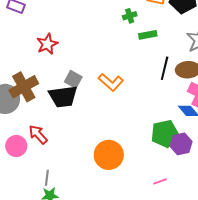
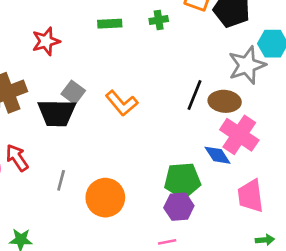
green rectangle: (148, 35) -> (110, 24), moved
purple hexagon: (181, 144) -> (179, 207), moved
gray line: (47, 178) -> (61, 180), moved

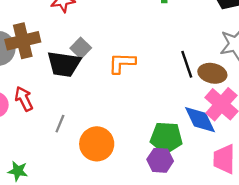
black line: (194, 95) -> (187, 64), turned -48
orange L-shape: (122, 103) -> (122, 63), turned 124
blue diamond: (218, 155) -> (200, 120), size x1.4

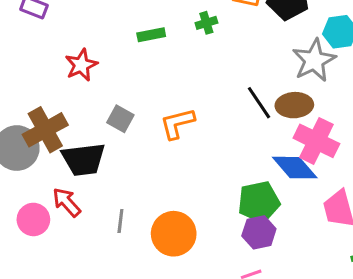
black trapezoid: (64, 64) -> (83, 159), moved

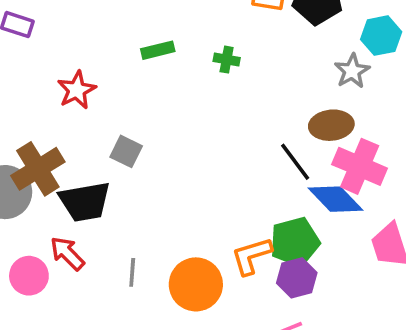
green cross: (206, 23) -> (227, 60), moved, turned 30
gray star: (314, 60) -> (352, 71), size x0.7
black line: (259, 103) -> (295, 162), moved
orange L-shape: (177, 124) -> (251, 256), moved

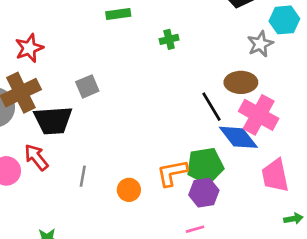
green cross: (227, 60) -> (169, 39), moved, turned -30
red star: (77, 90) -> (29, 48), moved
gray square: (126, 151) -> (87, 86), turned 35
orange circle: (196, 284) -> (129, 190), size x0.6

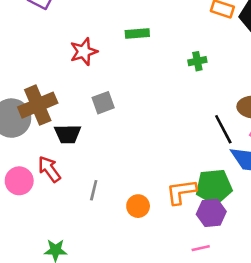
green cross: (169, 39) -> (197, 61), moved
red star: (29, 48) -> (84, 52), moved
black trapezoid: (53, 120) -> (68, 134), size x0.7

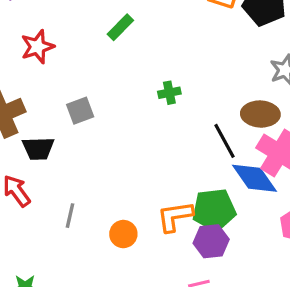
green rectangle: (137, 34) -> (120, 27), turned -40
red star: (84, 52) -> (37, 47), moved
green cross: (197, 61) -> (169, 93), moved

